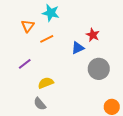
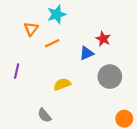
cyan star: (51, 13) -> (57, 14), turned -30
purple line: (25, 64) -> (17, 71), moved, turned -40
yellow semicircle: (46, 83) -> (62, 84), moved

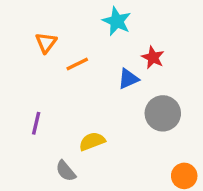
cyan star: (57, 14) -> (117, 21), moved, turned -30
purple line: (17, 71) -> (36, 123), moved
yellow semicircle: (62, 84) -> (92, 141), moved

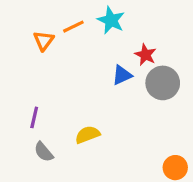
orange line: (77, 64) -> (73, 27), moved
gray circle: (163, 113) -> (163, 83), moved
gray semicircle: (66, 171) -> (44, 152), moved

